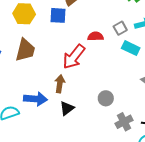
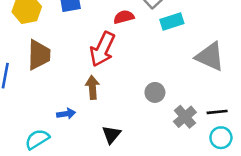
cyan rectangle: (131, 48) -> (172, 22), turned -30
blue arrow: (36, 99) -> (66, 114), size x0.6
black triangle: (67, 108) -> (111, 135), moved

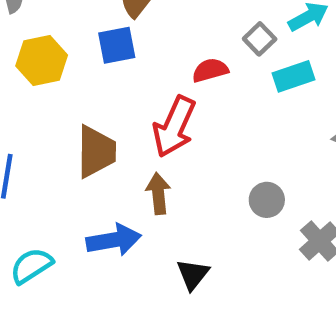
brown trapezoid: (39, 55) -> (96, 152), moved
blue arrow: (66, 114) -> (114, 240), size x1.6
cyan semicircle: (37, 139) -> (31, 266), moved

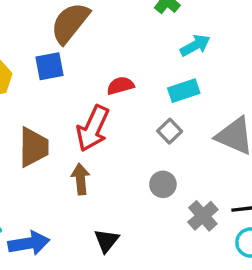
gray square: (260, 39) -> (170, 131), moved
blue arrow: (114, 240) -> (29, 243), moved

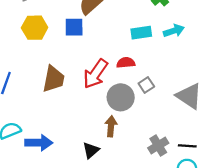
red semicircle: (120, 86) -> (126, 63), moved
cyan rectangle: (184, 91) -> (141, 33), moved
brown arrow: (81, 179) -> (111, 126), moved
gray circle: (163, 184) -> (121, 97), moved, size x1.5

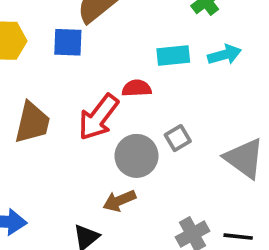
red semicircle: (126, 63) -> (137, 88), moved
brown arrow: (111, 126) -> (119, 201), turned -120

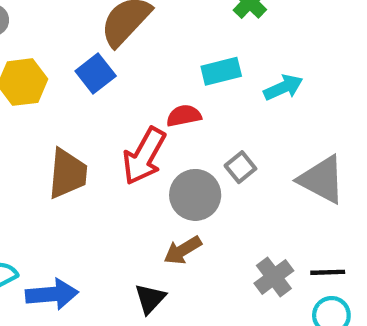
blue square: (68, 42) -> (96, 74), turned -32
cyan arrow: (224, 55) -> (283, 87), moved

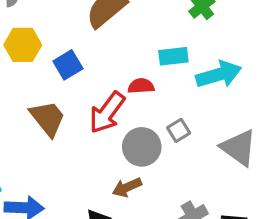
blue square: (96, 74) -> (68, 65), moved
cyan arrow: (283, 87) -> (219, 75), size x1.5
brown trapezoid: (67, 174) -> (48, 118), turned -51

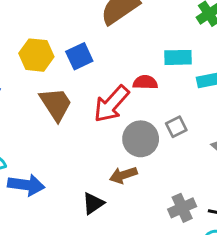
yellow hexagon: (23, 45) -> (36, 55), moved

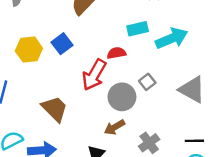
brown trapezoid: (56, 104) -> (55, 109), moved
gray cross: (182, 208) -> (149, 143), moved

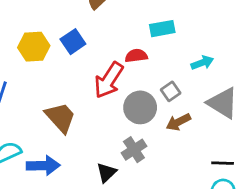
cyan arrow: (172, 38) -> (202, 63), moved, size x0.6
brown arrow: (115, 127) -> (178, 122), moved
gray cross: (149, 143) -> (134, 150), moved

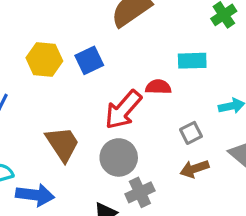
gray circle: (140, 107) -> (119, 157), moved

